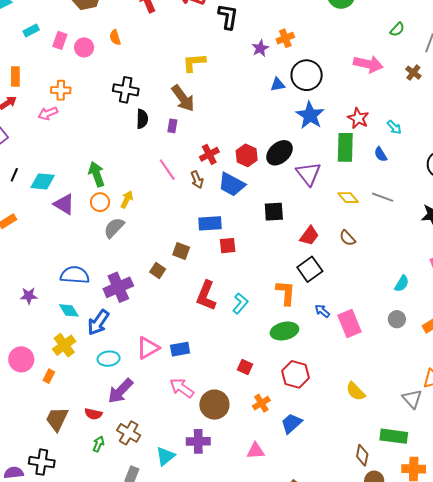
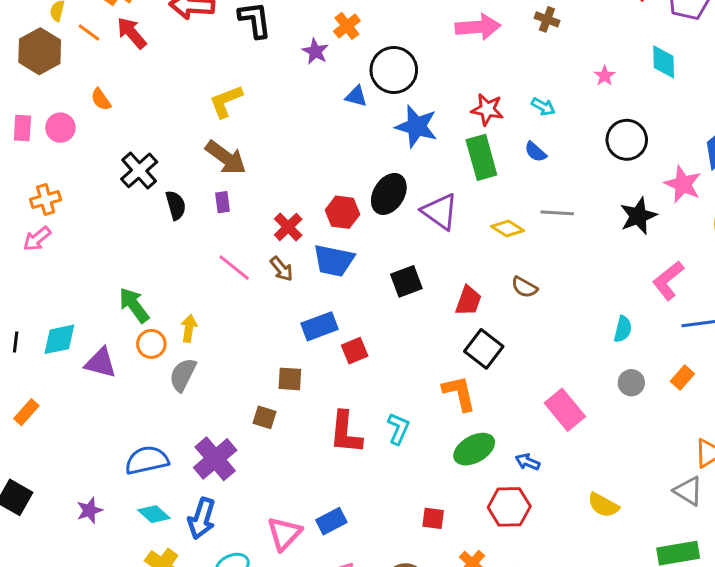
blue triangle: (278, 85) -> (356, 96), turned 42
black cross: (126, 90) -> (139, 170), turned -35
blue arrow: (322, 311) -> (528, 462), moved

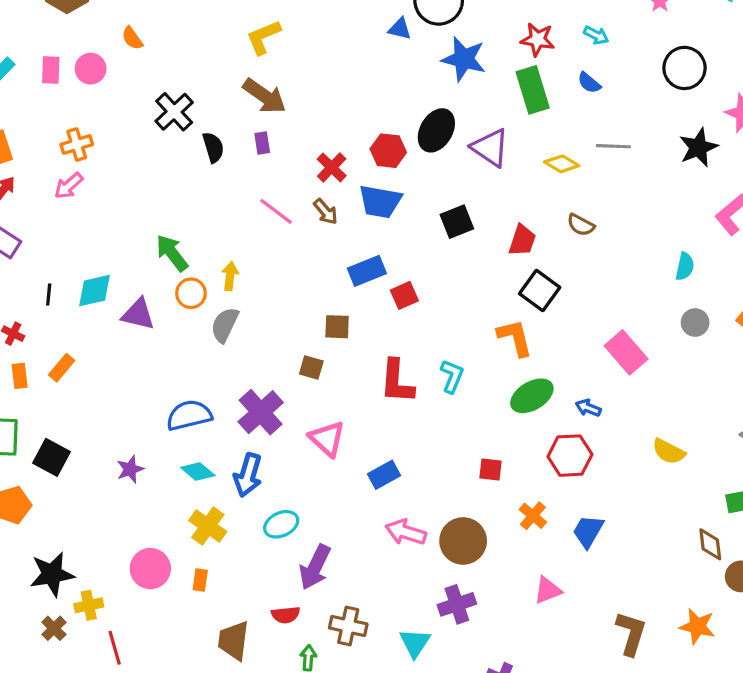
pink triangle: (284, 533) -> (327, 439), moved, turned -30

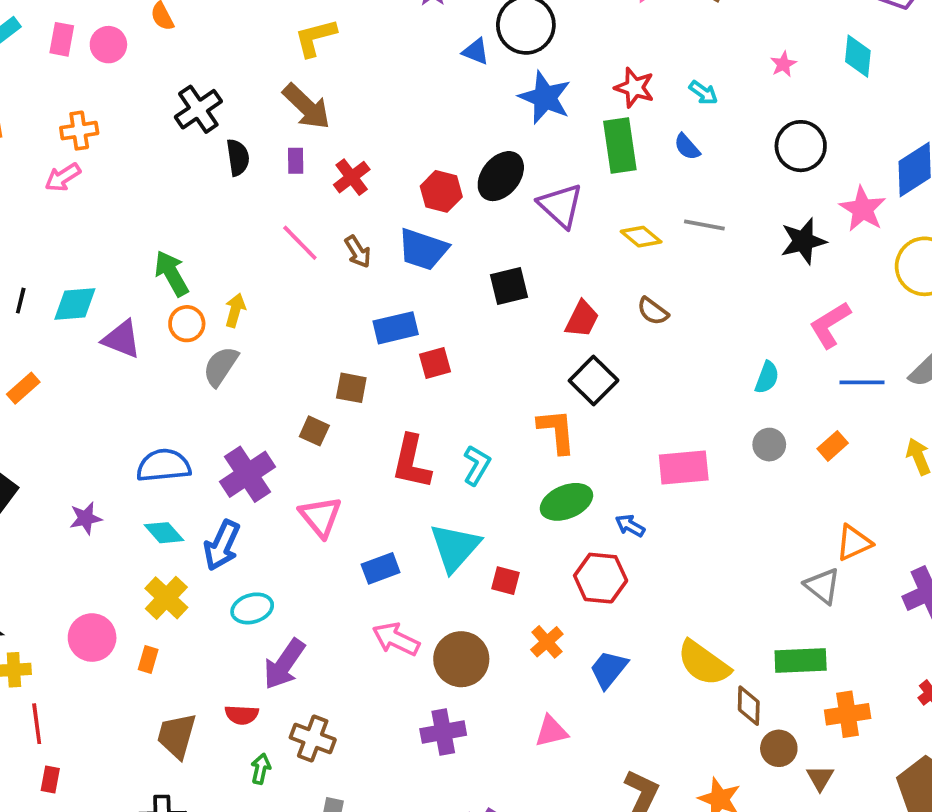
red cross: (332, 167) -> (352, 177), moved
pink rectangle: (626, 352) -> (684, 467), turned -63
yellow semicircle: (669, 452) -> (704, 663), moved, size x1.4
cyan triangle: (415, 643) -> (455, 547), moved, size x1.4

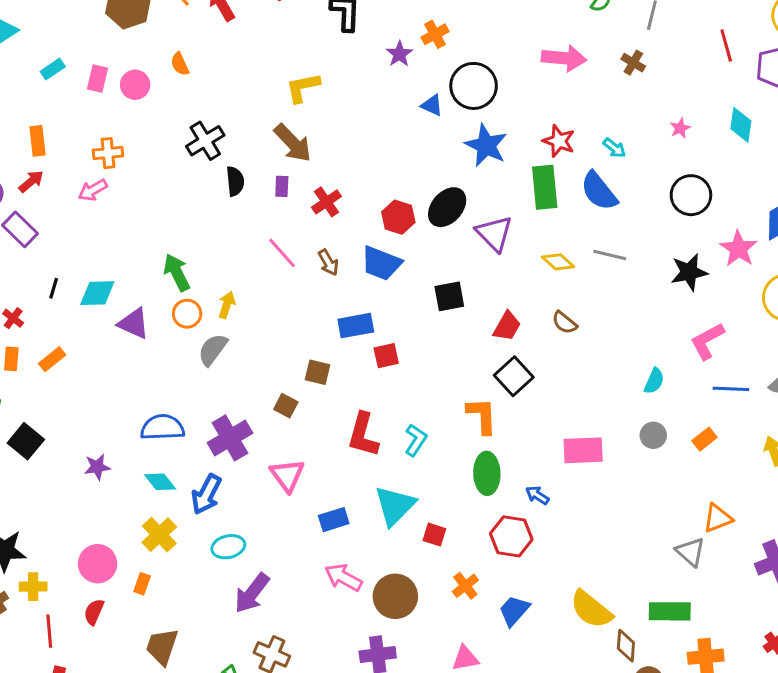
blue semicircle: (687, 147) -> (599, 191), size x1.8
green ellipse: (566, 502) -> (487, 473), turned -72
red semicircle: (242, 715) -> (94, 612), moved, turned 108

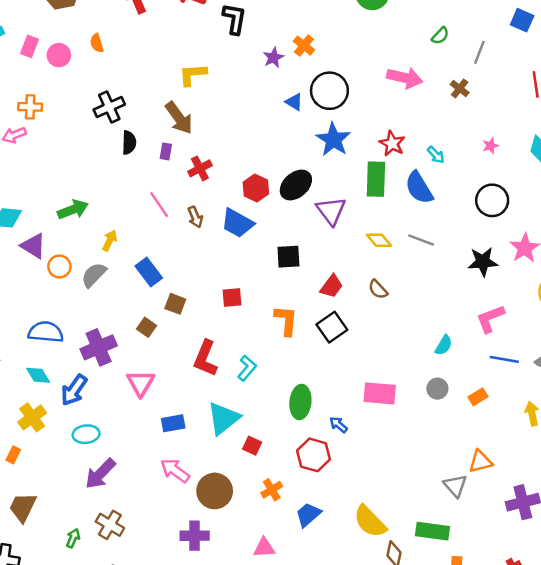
orange cross: (435, 34) -> (304, 46), turned -30
green arrow: (177, 272) -> (73, 210), turned 88
orange circle: (187, 314) -> (59, 266), moved
blue rectangle: (356, 326) -> (149, 272), moved, turned 56
orange L-shape: (482, 416) -> (286, 320), moved

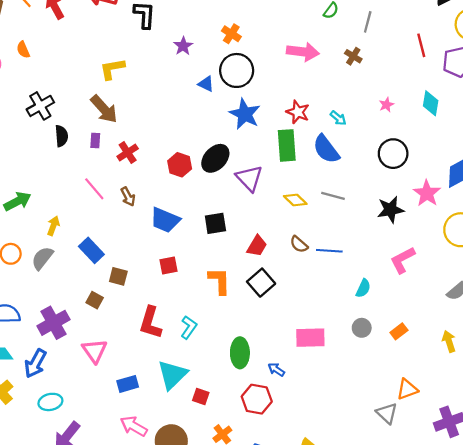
orange cross: (304, 46) -> (231, 34), moved
blue trapezoid: (237, 223) -> (165, 220), moved
blue line: (504, 359) -> (329, 251), moved

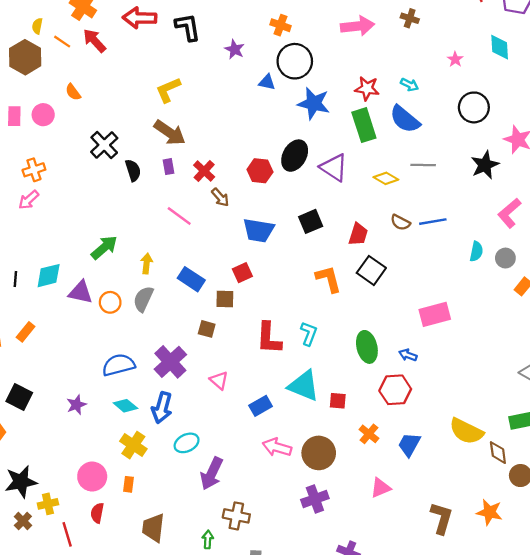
brown arrow: (128, 197) -> (220, 197), moved
red square: (169, 265) -> (242, 273), moved
gray circle: (362, 328) -> (505, 258), moved
pink triangle: (95, 351) -> (219, 380), size x0.7
cyan triangle: (172, 375) -> (304, 386), turned -40

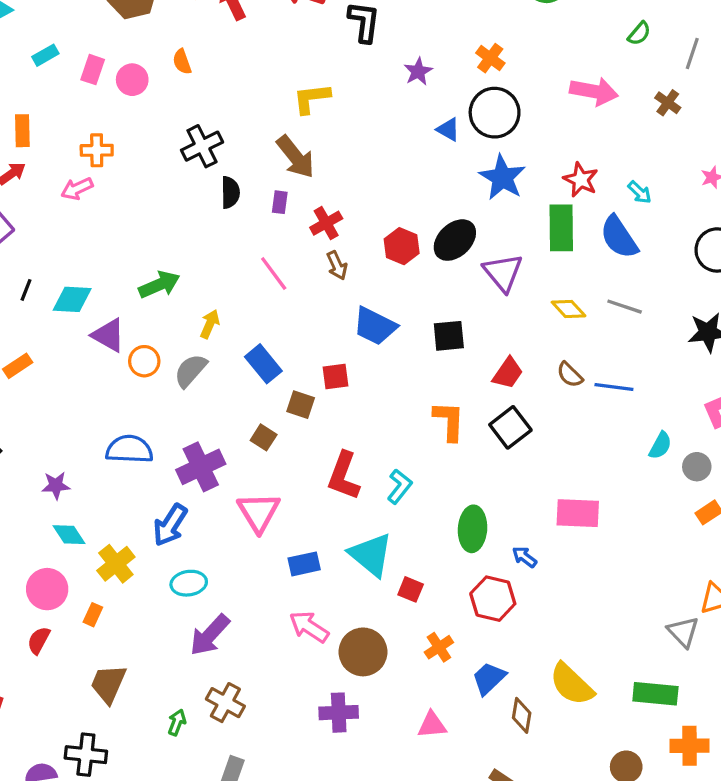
pink triangle: (219, 380) -> (259, 512), size x1.6
cyan diamond: (125, 406) -> (69, 535), moved
brown diamond: (498, 453) -> (522, 715), moved

